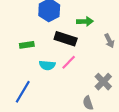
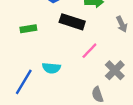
pink line: (69, 62) -> (89, 51), moved
cyan semicircle: (47, 65) -> (51, 68), moved

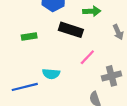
gray cross: (115, 70) -> (111, 76), turned 30
blue line: (24, 82) -> (25, 87), turned 45

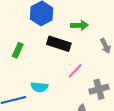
green rectangle: (29, 36) -> (18, 50), turned -56

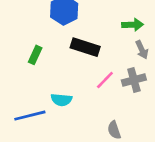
green arrow: (79, 25) -> (133, 25), moved
gray cross: (99, 89) -> (134, 80), moved

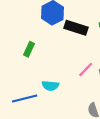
black rectangle: (85, 47) -> (76, 28), moved

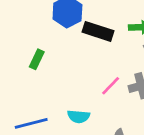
cyan semicircle: (50, 86) -> (79, 116), moved

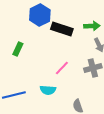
pink line: (111, 86) -> (62, 68), moved

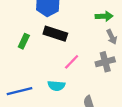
black rectangle: (62, 29) -> (55, 34), moved

